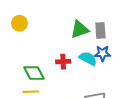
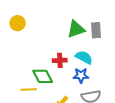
blue star: (103, 53) -> (81, 75), moved
green diamond: (34, 73) -> (43, 76), moved

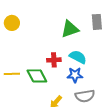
gray rectangle: (96, 30) -> (97, 22), moved
yellow line: (29, 90) -> (12, 74), moved

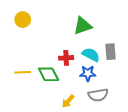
gray rectangle: (97, 22) -> (111, 52), moved

